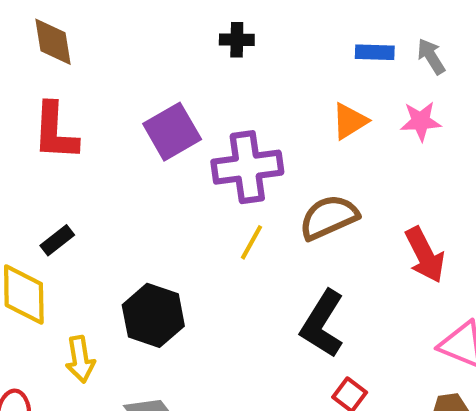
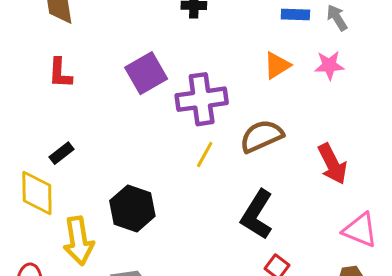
red L-shape: (55, 132) -> (60, 73), size x0.7
yellow arrow: (80, 359) -> (78, 241), size x1.4

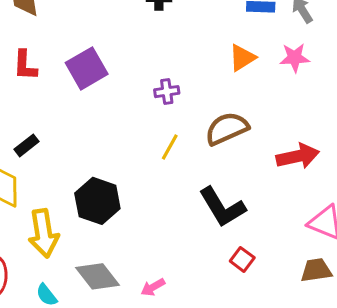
purple square: (146, 73) -> (87, 68), moved
purple cross: (202, 99) -> (167, 92), size x0.5
red arrow: (332, 164) -> (298, 156), turned -75
black L-shape: (257, 215) -> (222, 207), turned -63

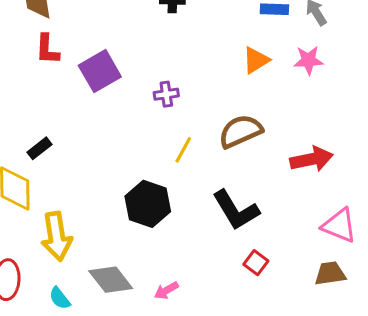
red L-shape: (25, 65) -> (47, 49), moved
purple cross: (167, 92) -> (166, 94), moved
black hexagon: (97, 201) -> (148, 204), moved

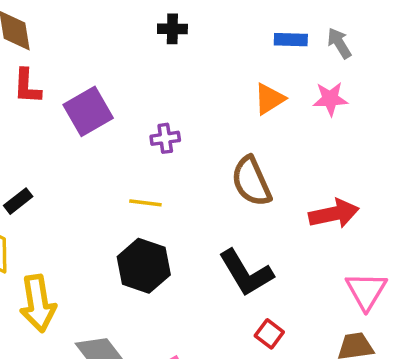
brown semicircle: (240, 131) -> (251, 181), turned -90
yellow line: (183, 150) -> (145, 203), moved, turned 68
pink triangle: (339, 226) -> (366, 291), turned 39

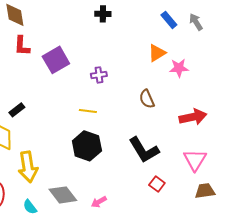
blue rectangle: (291, 40) -> (169, 20), turned 48
pink star: (330, 99) -> (179, 68), moved
brown semicircle: (251, 181) -> (147, 99), size x0.7
pink triangle: (366, 291) -> (195, 160), moved

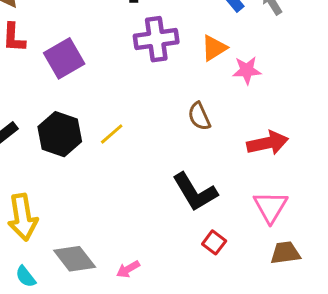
purple cross: (99, 75) -> (156, 39), moved, size x1.8
yellow line: (88, 111) -> (112, 134), turned -48
black hexagon: (87, 146) -> (60, 134), moved

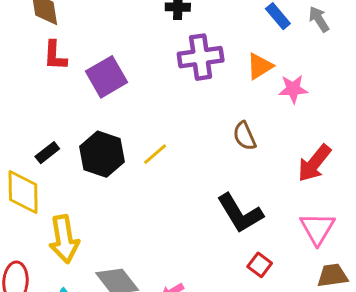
red arrow: (268, 143) -> (314, 163), turned 141

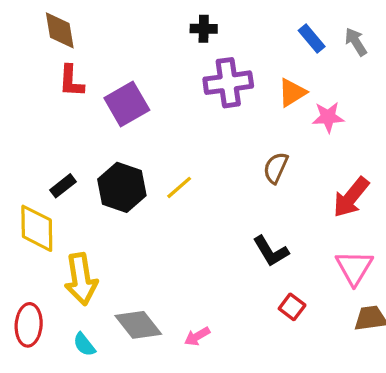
brown semicircle: (245, 136) -> (276, 168), turned 48
black L-shape: (240, 213) -> (271, 251), size x0.7

